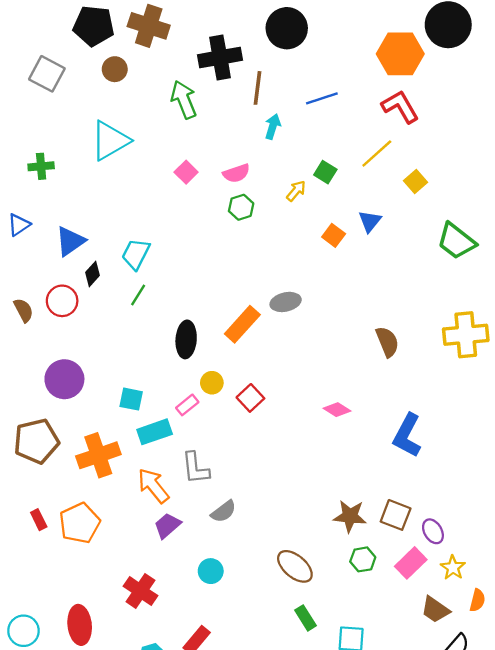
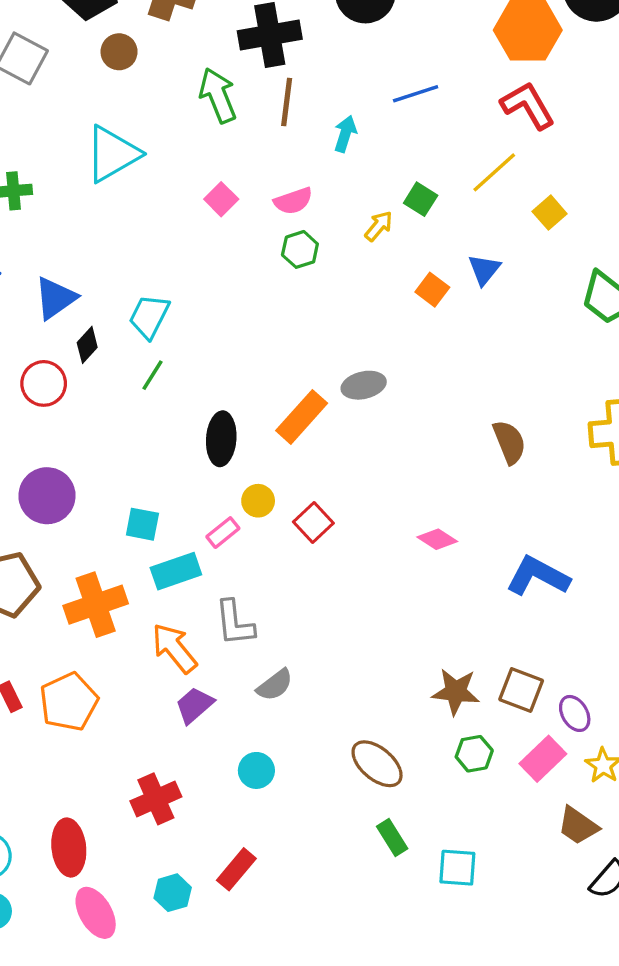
brown line: (257, 88) -> (287, 102), moved
blue L-shape: (407, 435) -> (538, 576), turned 90
red cross: (140, 591) -> (156, 799), turned 32

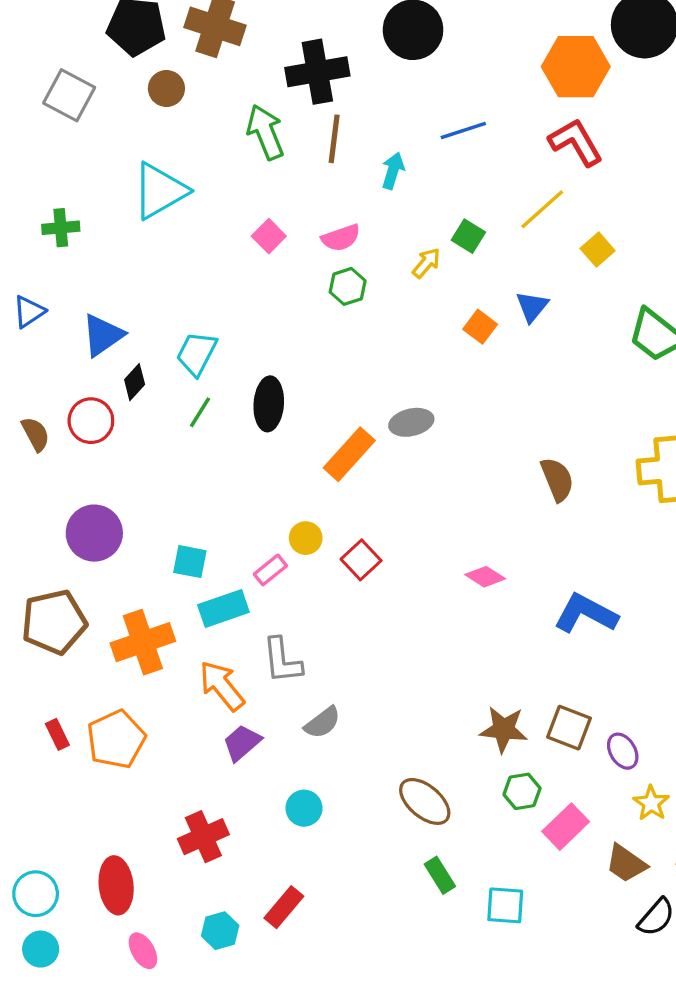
black ellipse: (221, 439) -> (269, 404), moved
pink rectangle: (543, 759) -> (566, 827), moved
pink ellipse: (96, 913) -> (143, 951), size x0.7

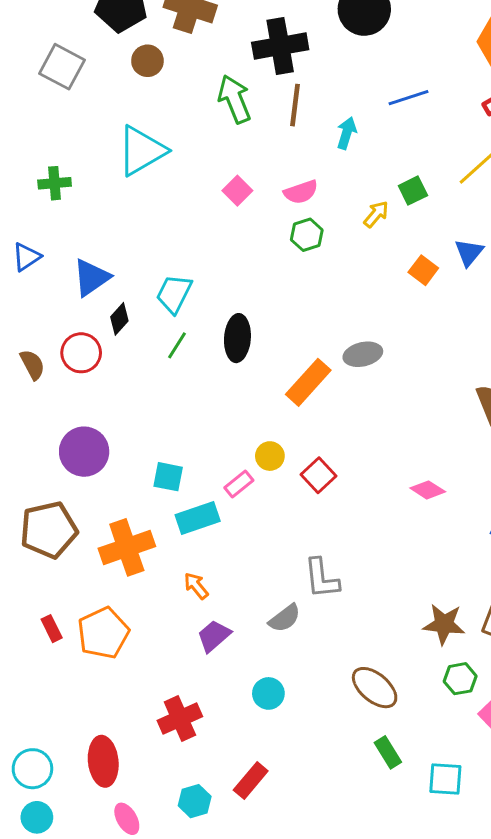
green square: (468, 236) -> (413, 191), turned 32
gray L-shape: (282, 661) -> (322, 578), moved
orange arrow: (222, 686) -> (196, 586), size x0.6

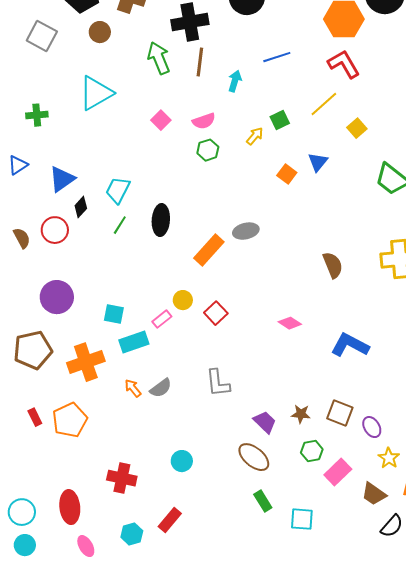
gray semicircle: (285, 618) -> (161, 388), moved
brown star: (444, 624) -> (301, 414), size x0.7
purple trapezoid: (214, 636) -> (265, 422), moved, turned 85
red cross: (180, 719) -> (122, 478), turned 36

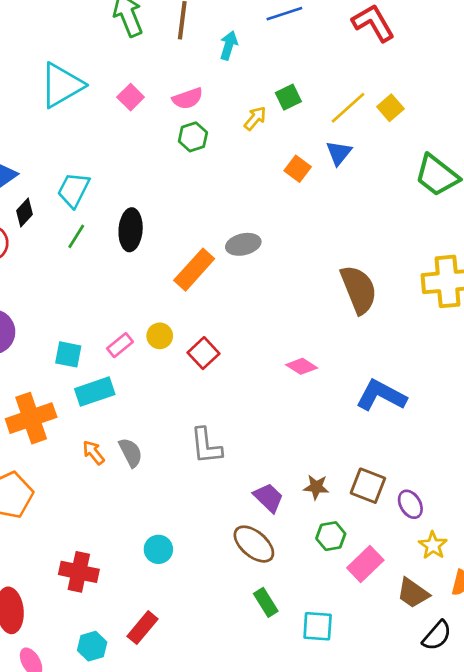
cyan triangle: (96, 93) -> (62, 85), moved
yellow line: (324, 104) -> (348, 108), moved
brown semicircle: (333, 265) -> (359, 289), size x1.4
pink rectangle: (162, 319) -> (120, 345), moved
gray semicircle: (161, 388) -> (131, 453), turned -80

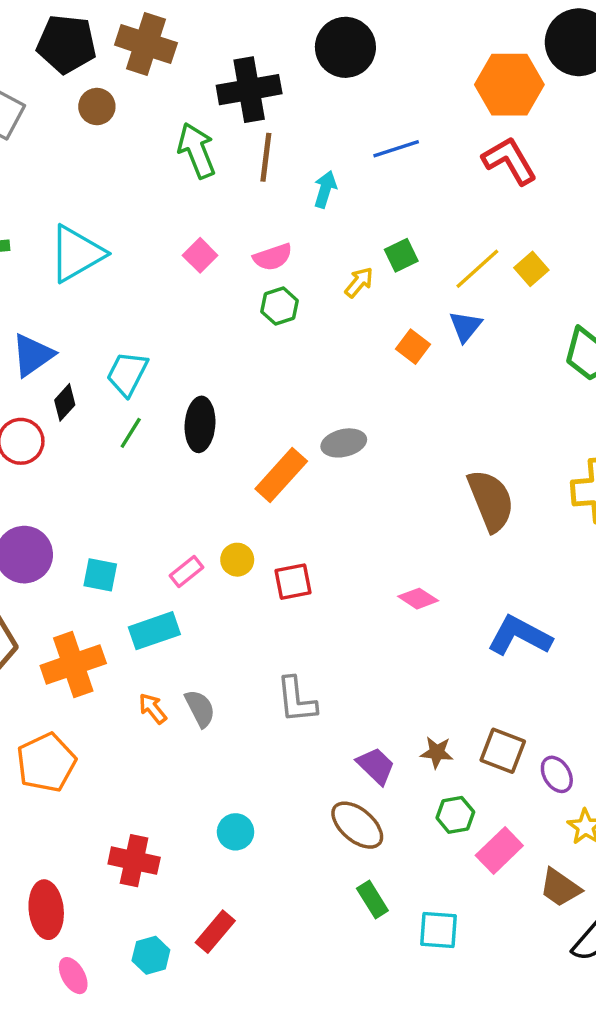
cyan triangle: (62, 85) -> (77, 254), moved
red square: (203, 353) -> (293, 582), turned 32
cyan square: (68, 354) -> (100, 575), moved

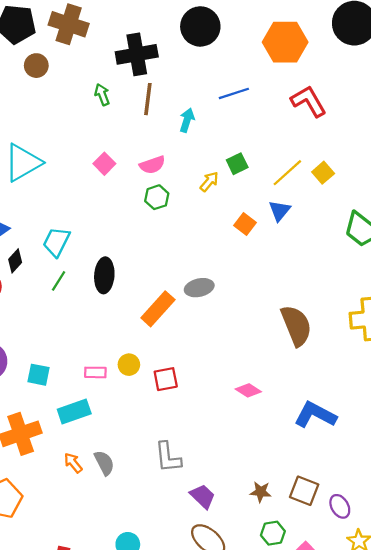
orange hexagon: (509, 85) -> (285, 42), moved
green arrow: (197, 150) -> (102, 95), size x0.6
pink rectangle: (186, 571) -> (95, 372), turned 40
purple trapezoid: (376, 766) -> (203, 496), moved

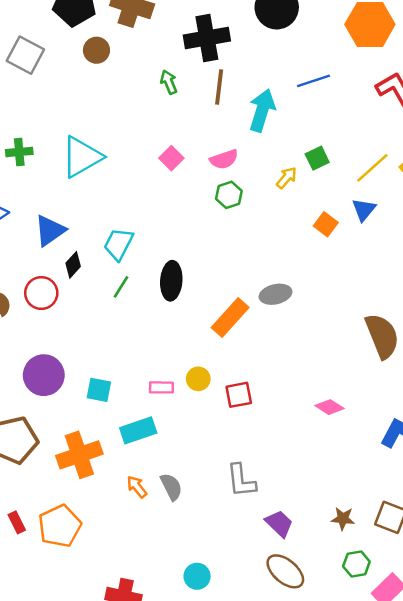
cyan arrow: (187, 120) -> (262, 110), size x1.6

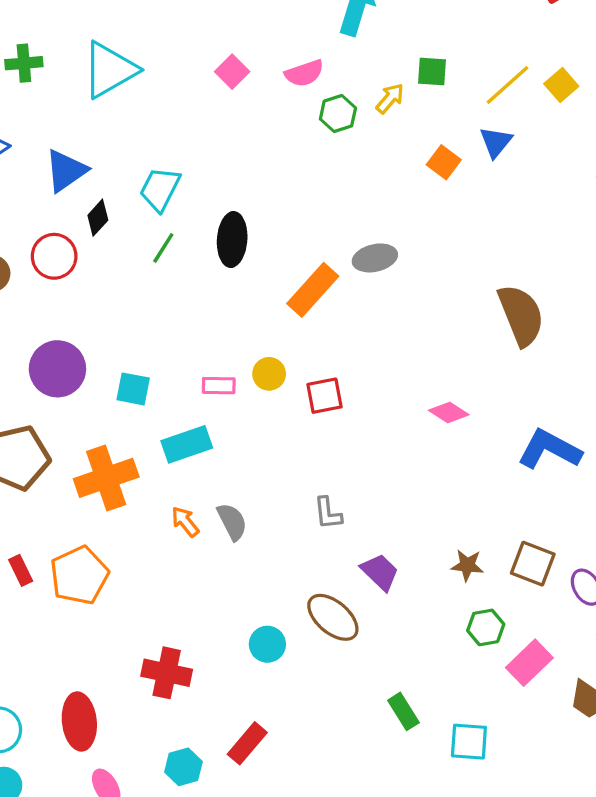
green square: (317, 158) -> (432, 72), turned 30
green hexagon: (229, 195) -> (338, 114), moved
gray L-shape: (241, 481) -> (328, 513), size x0.7
brown ellipse: (285, 571) -> (333, 617), moved

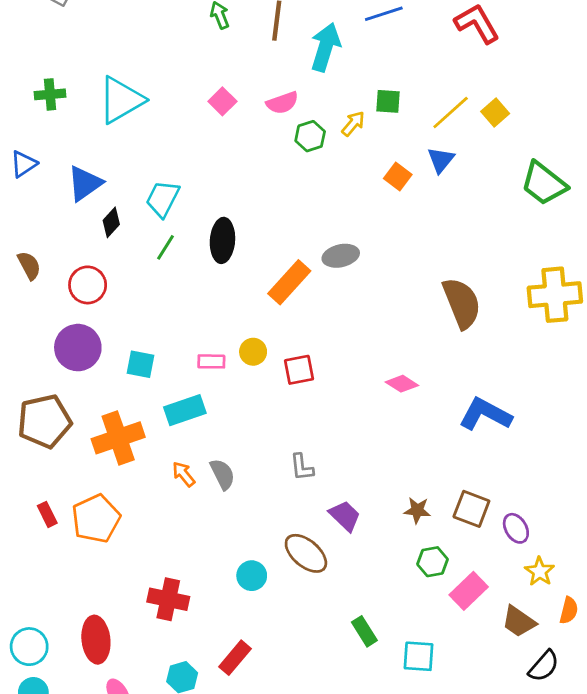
red circle: (54, 256) -> (88, 285), moved

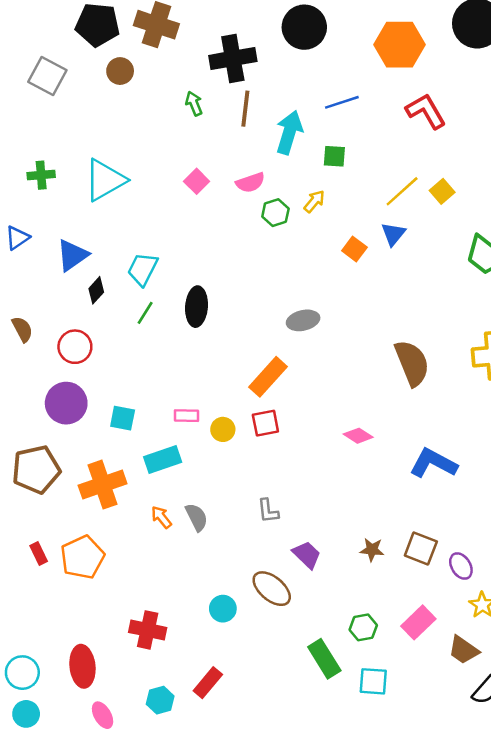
green square: (388, 101) -> (334, 156), moved
orange rectangle: (289, 282) -> (268, 377), moved
yellow circle: (253, 352) -> (223, 429), moved
green hexagon: (432, 562) -> (363, 627), moved
green rectangle: (364, 631) -> (324, 659), size x1.4

